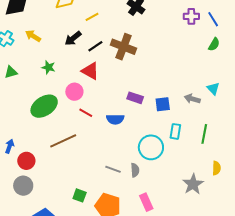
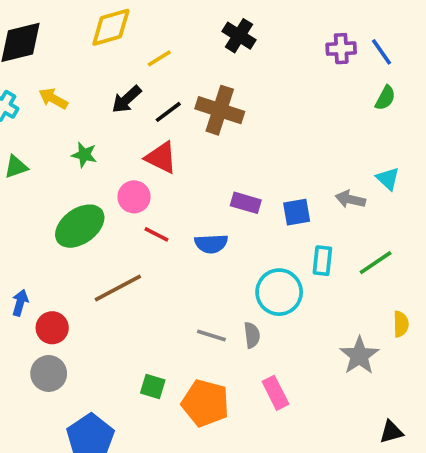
green line: (204, 134) -> (376, 263), turned 48

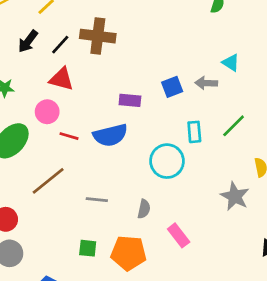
blue square: (297, 212) -> (172, 87), moved
blue semicircle: (211, 244) -> (110, 135), size x1.4
gray line: (211, 335) -> (97, 200), moved
gray semicircle: (252, 335) -> (144, 209), moved, turned 30

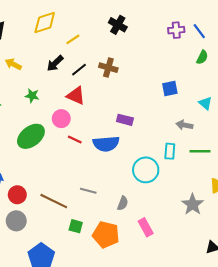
brown cross: (98, 36) -> (108, 68), size x0.7
gray arrow: (206, 83) -> (184, 125), moved
blue square: (172, 87) -> (170, 89), moved
green line: (234, 126) -> (200, 151), turned 36
brown line: (48, 181) -> (54, 201), moved, turned 56

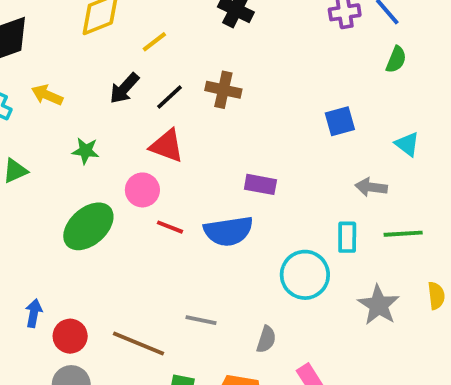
gray star: (193, 204) -> (379, 305), moved

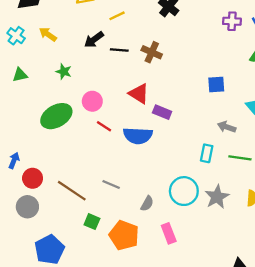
black line: (170, 97) -> (119, 50), turned 36
red triangle: (167, 146) -> (139, 94), moved
cyan circle: (305, 275) -> (184, 191), moved

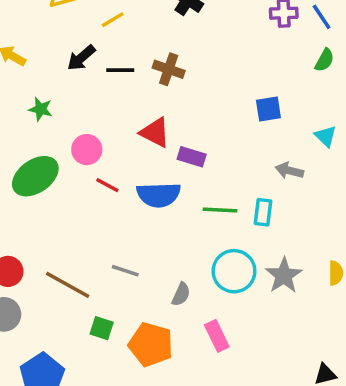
green line: (240, 158) -> (220, 210), moved

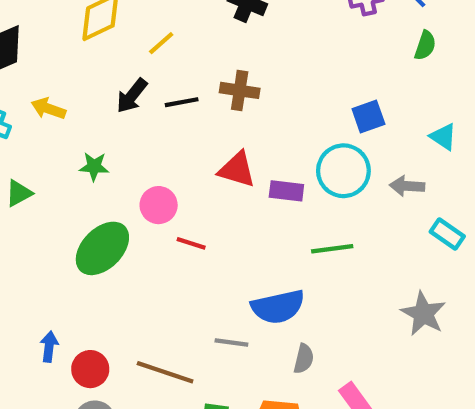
blue semicircle: (159, 195) -> (278, 307), moved
cyan rectangle: (263, 212) -> (447, 234), moved, turned -52
cyan circle: (234, 271) -> (343, 171), moved

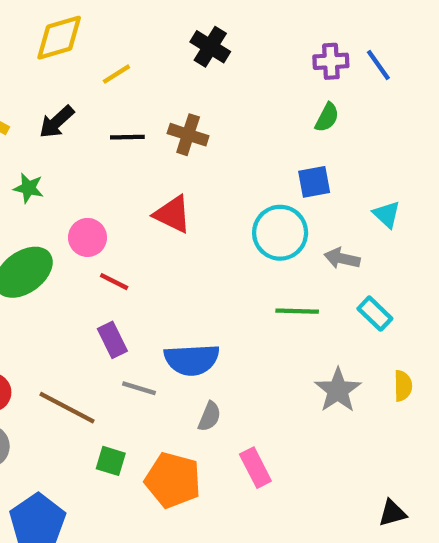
green semicircle: (425, 45) -> (327, 117), moved
black arrow: (132, 96) -> (57, 122), moved
purple rectangle: (286, 191) -> (112, 340), moved, turned 48
green line: (332, 249) -> (297, 311), moved

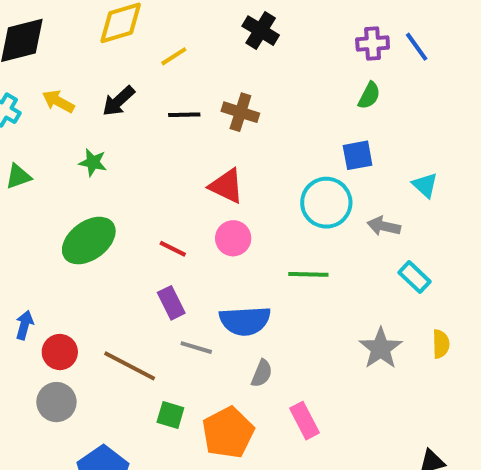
pink circle: (87, 237) -> (233, 238), moved
green line: (297, 311) -> (308, 274), moved
orange pentagon: (173, 480) -> (228, 433), turned 30

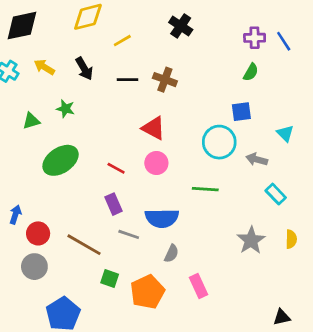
black arrow: (118, 101) -> (84, 69), turned -80
green triangle: (18, 177) -> (31, 121), moved

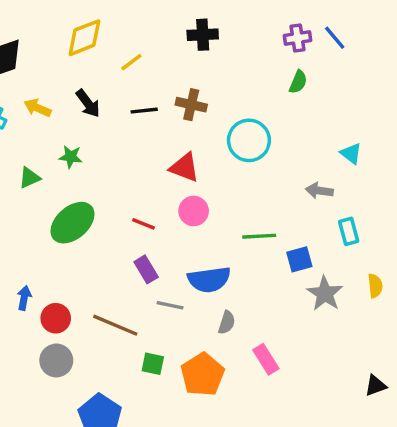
black cross: (181, 26) -> (203, 35), turned -30
blue square: (241, 112) -> (299, 259), moved
cyan circle: (219, 142) -> (249, 140), moved
cyan rectangle: (276, 194) -> (349, 231), turned 36

